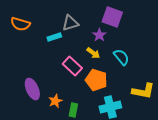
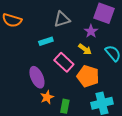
cyan rectangle: (54, 37) -> (46, 41), moved
purple ellipse: (32, 89) -> (37, 77), moved

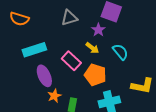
cyan rectangle: (46, 41) -> (34, 50), moved, size x1.6

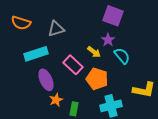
gray triangle: (69, 18) -> (56, 29), moved
purple star: (98, 30) -> (108, 40), moved

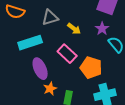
yellow arrow: (94, 52) -> (74, 29), moved

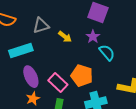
pink rectangle: (67, 54) -> (58, 83), moved
orange star: (50, 89) -> (33, 99), moved

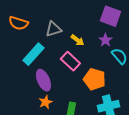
cyan rectangle: (21, 51) -> (33, 54), turned -30
pink rectangle: (58, 83) -> (70, 61), moved

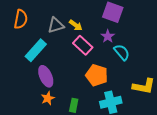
orange semicircle: (18, 23) -> (21, 19), turned -96
yellow arrow: (77, 40) -> (76, 25), moved
pink rectangle: (70, 61) -> (83, 45), moved

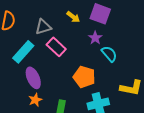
yellow arrow: (76, 25) -> (73, 17), moved
pink rectangle: (83, 45) -> (56, 47), moved

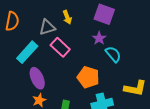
yellow arrow: (73, 17) -> (67, 17), moved, turned 32

